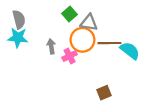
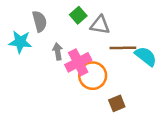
gray semicircle: (19, 19) -> (40, 21), moved
orange circle: (82, 40) -> (93, 76), moved
pink cross: (70, 56) -> (78, 62), size x1.5

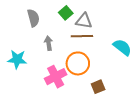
cyan star: (20, 42) -> (17, 59), moved
brown line: (123, 48) -> (82, 36), moved
pink cross: (78, 62) -> (56, 77), moved

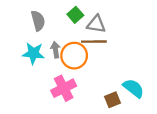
cyan semicircle: (122, 47) -> (134, 88), moved
cyan star: (17, 59) -> (33, 53), moved
orange circle: (78, 63) -> (74, 56), moved

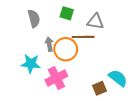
green square: (75, 15) -> (67, 13), turned -32
gray triangle: (96, 24) -> (95, 22), moved
cyan star: (33, 53) -> (31, 64), moved

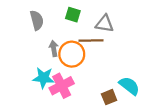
cyan star: (31, 64) -> (44, 78), moved

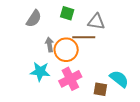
gray semicircle: (37, 20) -> (34, 19), turned 48
pink cross: (62, 86) -> (70, 79), moved
brown square: (109, 97) -> (100, 89), turned 32

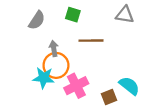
gray triangle: (96, 22) -> (125, 15), moved
orange circle: (66, 50) -> (56, 65), moved
brown square: (100, 89) -> (109, 97), turned -32

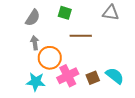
gray arrow: (54, 48) -> (35, 43), moved
cyan star: (44, 78) -> (36, 82), moved
brown square: (109, 97) -> (93, 78), moved

